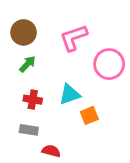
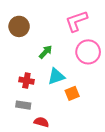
pink L-shape: (74, 38) -> (76, 21), moved
green arrow: (27, 64) -> (46, 52), moved

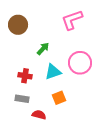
pink circle: (88, 52) -> (80, 63), moved
orange square: (72, 93) -> (59, 98), moved

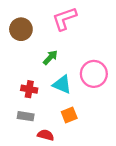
pink L-shape: (72, 20) -> (64, 19), moved
cyan triangle: (53, 72) -> (62, 84), turned 42

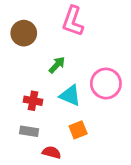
pink L-shape: (64, 19) -> (73, 21), turned -52

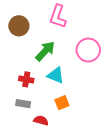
green arrow: (57, 65) -> (45, 51), size x1.5
pink circle: (106, 83) -> (88, 50), moved

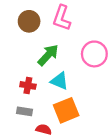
brown circle: (19, 26) -> (29, 21), moved
orange square: (62, 103) -> (66, 110), size x1.6

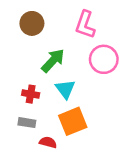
pink L-shape: (62, 18) -> (85, 25), moved
cyan triangle: (59, 81) -> (65, 89), turned 30

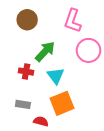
red cross: (31, 94) -> (26, 72), moved

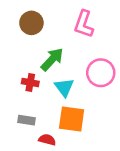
pink circle: (89, 50) -> (101, 73), moved
orange square: (62, 103) -> (72, 119), turned 30

